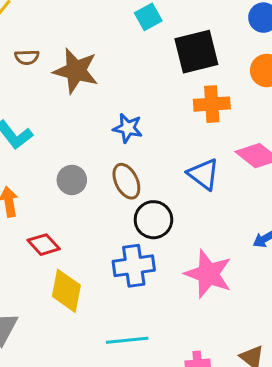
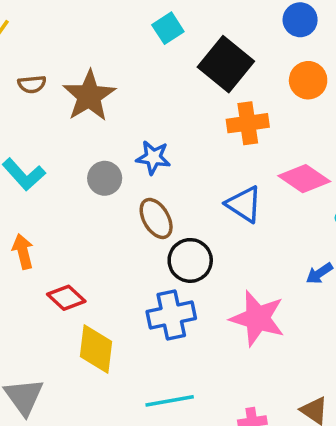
black square: (196, 52) -> (226, 64), turned -33
brown star: (76, 71) -> (89, 96), turned 30
gray circle: (72, 180) -> (105, 178), moved

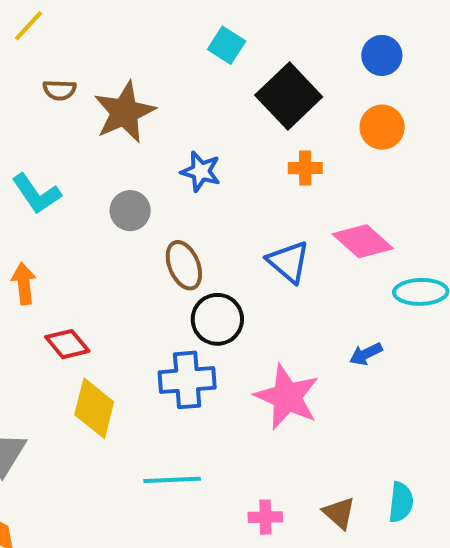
cyan square: (168, 28) -> (227, 45), turned -32
orange cross: (248, 123) -> (305, 168), size x0.7
blue star: (153, 157) -> (201, 171), moved

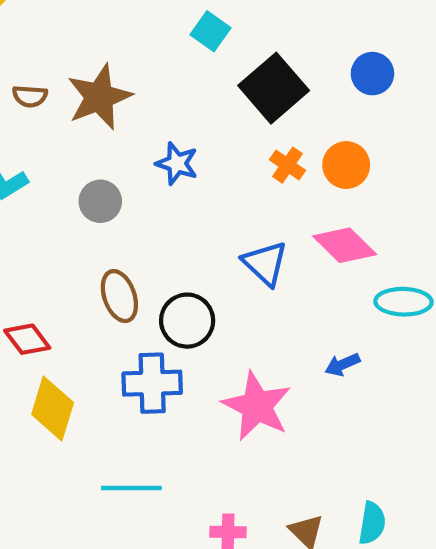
blue circle: (382, 55) -> (372, 74), moved
brown semicircle: (60, 90) -> (30, 96), moved
orange circle: (382, 127) -> (346, 165), moved
orange cross: (305, 168) -> (288, 165), turned 32
brown ellipse: (184, 265) -> (119, 296), moved

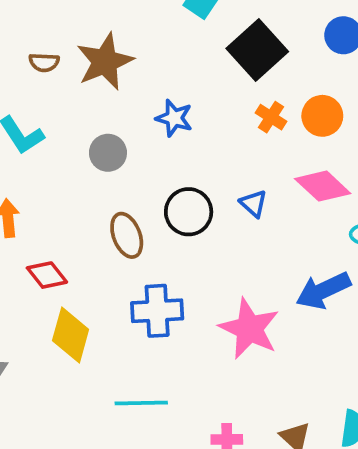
blue triangle: (265, 263) -> (253, 204), size x0.7
black circle: (187, 321) -> (189, 212), moved
blue arrow: (342, 365) -> (323, 290), size x1.8

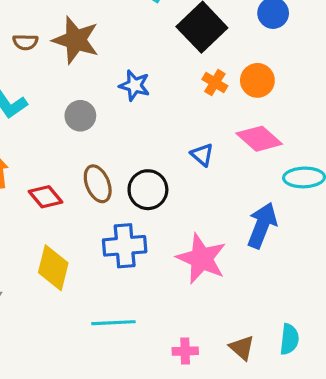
brown star: (105, 62) -> (76, 40), turned -30
black circle: (189, 212) -> (148, 190), moved
red diamond: (47, 275) -> (45, 197), moved
blue arrow: (323, 290) -> (262, 225), turned 138

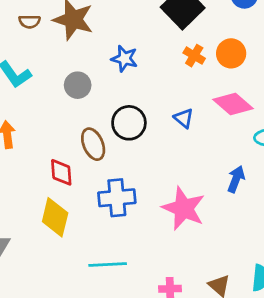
black circle: (148, 190) -> (129, 123), moved
red diamond: (45, 197) -> (61, 172), moved, turned 36
blue arrow: (262, 225) -> (236, 179), size x0.7

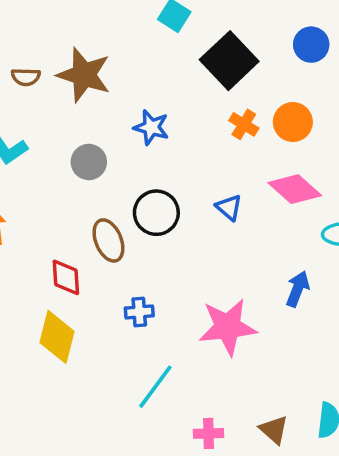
blue cross: (117, 198) -> (139, 312), size x0.6
pink star: (184, 208) -> (228, 327), turned -30
cyan line: (108, 265) -> (155, 387), moved, turned -51

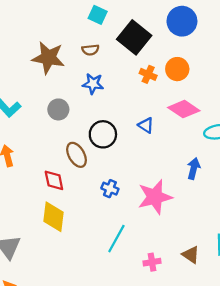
blue circle: (311, 45) -> (182, 21), size x1.4
brown semicircle: (26, 77) -> (90, 50), moved
blue cross: (139, 312) -> (110, 189), moved, turned 35

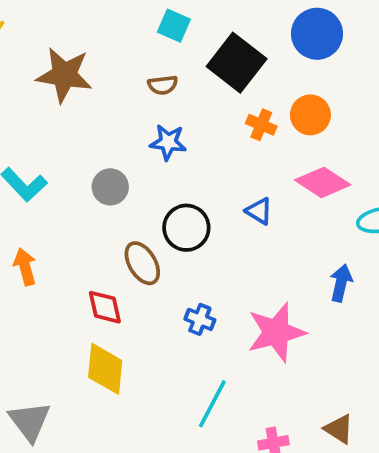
brown star: (48, 58) -> (64, 75), moved

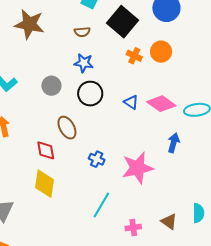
pink diamond: (323, 182) -> (161, 104), moved
black circle: (186, 228) -> (90, 94), moved

